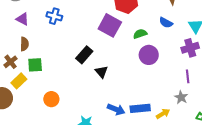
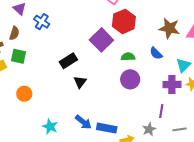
blue cross: (54, 16) -> (42, 22), moved

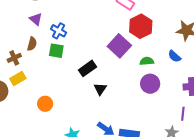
green square: (18, 56) -> (56, 51), moved

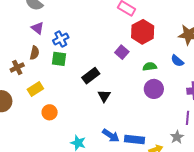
blue cross: (59, 31) -> (61, 39), turned 35
purple square: (119, 46) -> (122, 52), size x0.6
yellow rectangle: (18, 78) -> (35, 89), moved

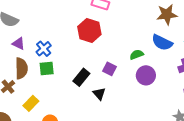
red hexagon: (143, 32) -> (89, 30), moved
purple square: (122, 52) -> (109, 69), moved
brown semicircle: (34, 53) -> (21, 68), size x1.5
blue semicircle: (177, 61) -> (162, 43), size x1.5

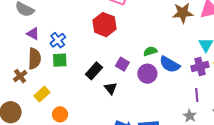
blue semicircle: (162, 43) -> (170, 64), moved
purple circle: (146, 75) -> (147, 74), moved

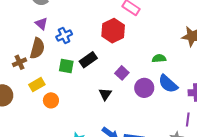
green semicircle: (150, 51) -> (159, 58), moved
green square: (60, 60) -> (66, 66), moved
black rectangle: (94, 71) -> (88, 60), moved
orange circle: (60, 114) -> (51, 100), moved

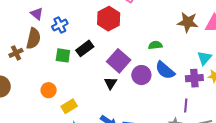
purple square: (122, 73) -> (119, 61), size x1.6
yellow rectangle: (37, 85) -> (69, 106), moved
black triangle: (105, 94) -> (111, 83), moved

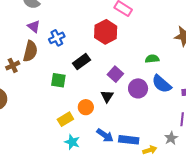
green square: (63, 55) -> (58, 80), moved
purple square: (119, 61) -> (115, 74), size x0.7
orange circle: (49, 90) -> (86, 107), moved

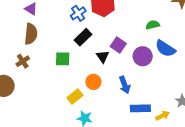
blue cross: (57, 38) -> (78, 13), moved
brown cross: (13, 65) -> (23, 61), moved
black triangle: (107, 96) -> (103, 57), moved
blue arrow: (105, 135) -> (125, 85), moved, turned 42

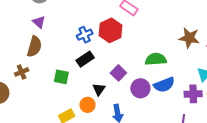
green semicircle: (153, 25) -> (156, 59), size x1.5
blue semicircle: (165, 48) -> (164, 85), turned -65
black triangle: (103, 57) -> (99, 89), moved

